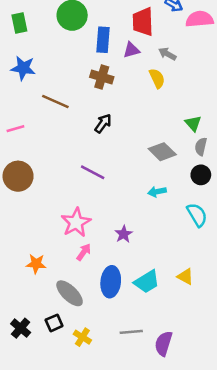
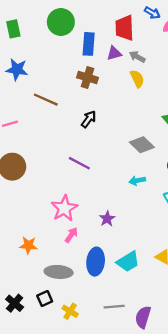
gray arrow: (167, 54) -> (137, 57), moved
gray ellipse: (70, 293) -> (59, 272), turned -40

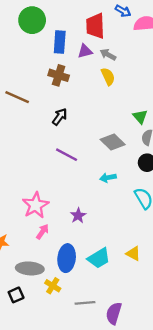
purple line: (79, 163) -> (67, 155), moved
yellow cross: (70, 311) -> (53, 286), moved

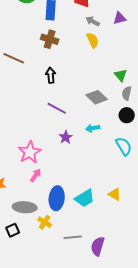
purple triangle: (85, 51) -> (120, 18), moved
black arrow: (60, 117) -> (51, 75), turned -42
purple star: (78, 216) -> (66, 137), moved

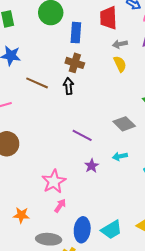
gray arrow: (93, 21) -> (120, 44), turned -40
black arrow: (51, 75) -> (69, 86), moved

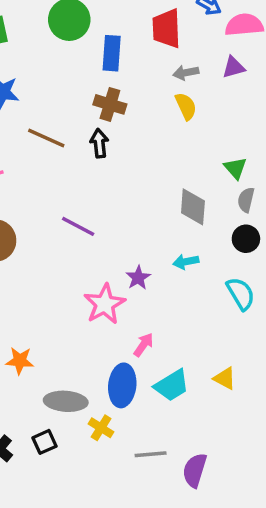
gray diamond: (124, 124) -> (193, 207), turned 50
purple line: (82, 135) -> (78, 226), moved
pink star: (54, 182) -> (105, 304), moved
pink arrow: (60, 206) -> (143, 345), moved

